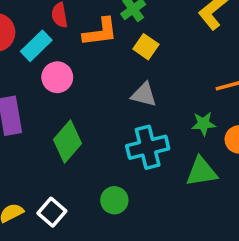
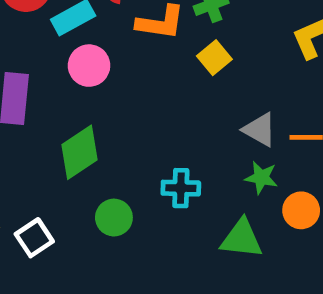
gray triangle: (144, 95) -> (260, 130), moved
cyan cross: (148, 147) -> (181, 188), size x0.7
green circle: (114, 200) -> (114, 218), moved

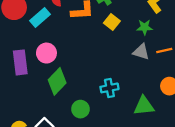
pink circle: (89, 66) -> (46, 53), moved
green star: (261, 178) -> (145, 27), moved

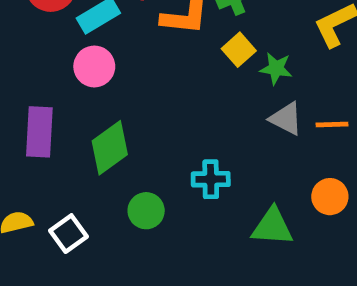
green star: (145, 27) -> (276, 68), moved
pink circle: (46, 53) -> (94, 66), moved
purple rectangle: (20, 62) -> (39, 132), moved

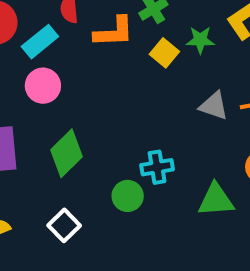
green star: (276, 68) -> (200, 40), moved
green circle: (146, 211) -> (128, 196), moved
white square: (69, 234) -> (64, 225), moved

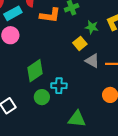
yellow square: (164, 53) -> (80, 43), moved
green diamond: (67, 153) -> (35, 71), moved
green triangle: (216, 200) -> (77, 119), moved

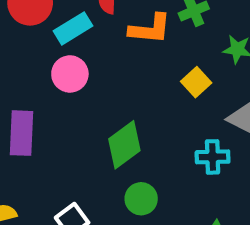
yellow square: (80, 43) -> (196, 82), moved
cyan cross: (59, 86) -> (213, 157), moved

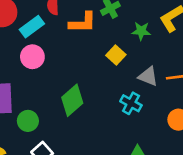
cyan cross: (213, 157) -> (131, 103), turned 35
green circle: (141, 199) -> (28, 121), moved

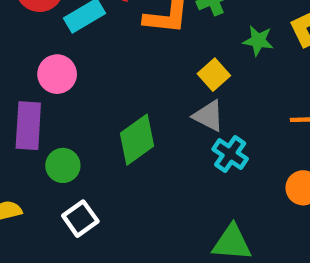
pink circle: (32, 57) -> (57, 74), moved
gray triangle: (148, 76) -> (209, 116), moved

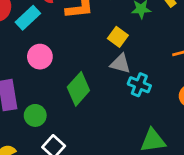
pink circle: (57, 74) -> (40, 57), moved

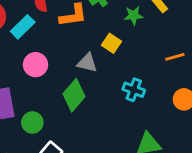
gray triangle: (120, 64) -> (87, 63), moved

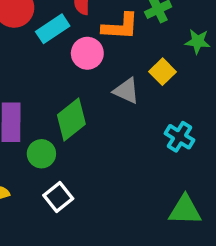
pink circle: (35, 65) -> (87, 53), moved
green diamond: (74, 95) -> (71, 120), moved

